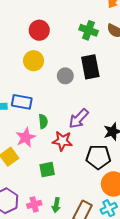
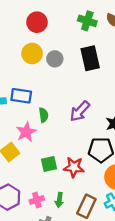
gray circle: (65, 76) -> (55, 59), moved
red star: (62, 141) -> (74, 167), moved

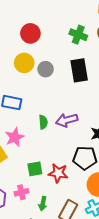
purple arrow: (80, 111) -> (67, 120), turned 30
green semicircle: (44, 115) -> (43, 122), moved
pink cross: (37, 200) -> (21, 192), moved

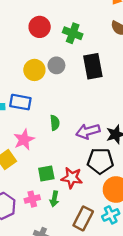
green cross: (78, 35) -> (73, 33), moved
yellow circle: (24, 63) -> (34, 70), moved
purple arrow: (67, 120) -> (88, 131), moved
green arrow: (43, 204) -> (54, 199), moved

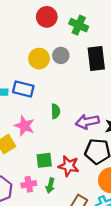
pink star: (24, 140) -> (24, 126), turned -30

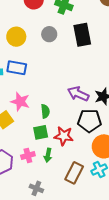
yellow circle: (39, 59) -> (16, 37), moved
green semicircle: (56, 111) -> (45, 111), moved
purple arrow: (87, 122) -> (78, 94), turned 40

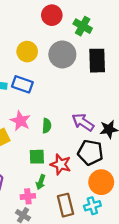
gray circle: (49, 34) -> (62, 54), size x1.6
green semicircle: (45, 111) -> (47, 126), moved
pink cross: (28, 156) -> (28, 196), moved
brown rectangle: (74, 173) -> (66, 205), turned -50

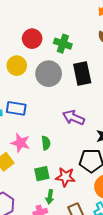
yellow circle: (27, 52) -> (17, 66), moved
purple arrow: (83, 122) -> (74, 118), moved

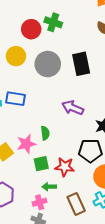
green cross: (63, 44) -> (53, 22), moved
pink star: (20, 143) -> (26, 144), moved, turned -30
green arrow: (50, 197) -> (49, 187), turned 80

